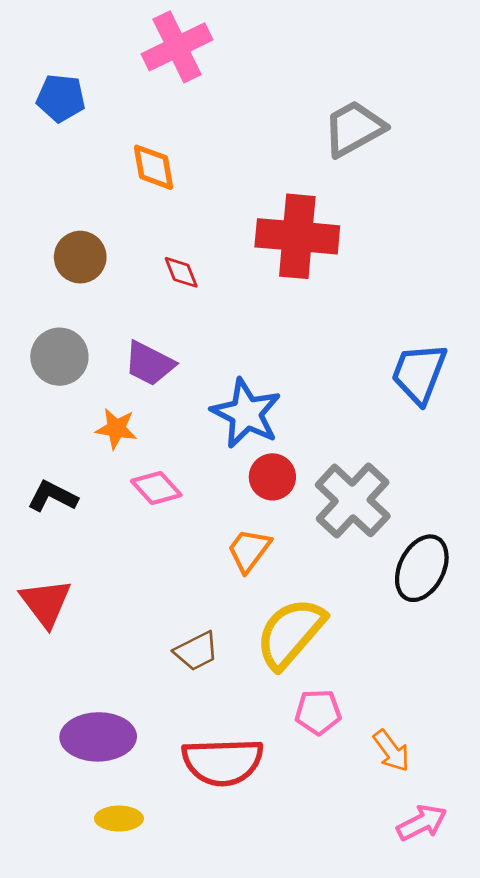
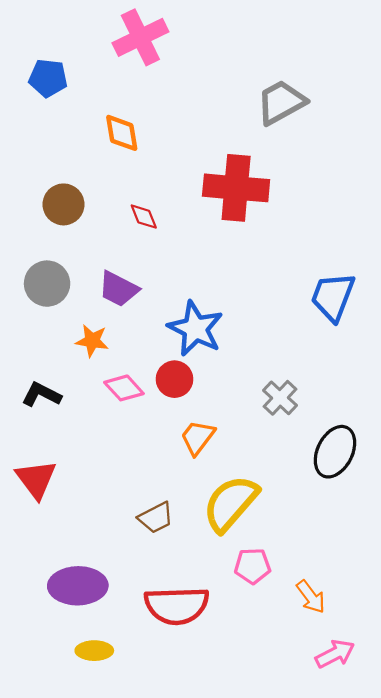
red circle: (272, 477) -> (175, 379), moved
gray cross: (353, 500) -> (280, 398), size x0.6

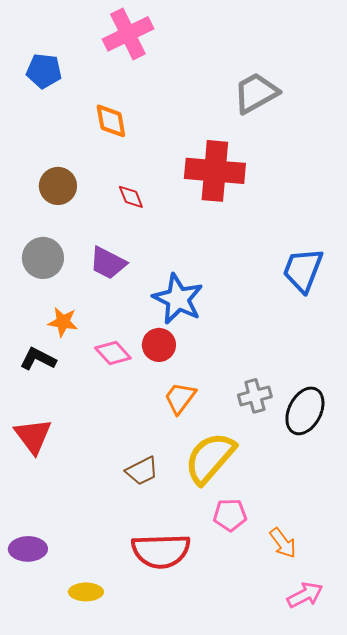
orange star: (92, 341) -> (63, 322), moved
gray cross: (280, 398) -> (255, 396), moved, turned 32
purple ellipse: (78, 586) -> (28, 549), moved, size x0.7

